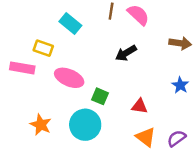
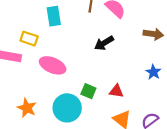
cyan rectangle: (70, 23) -> (54, 16), turned 42
green square: (100, 96) -> (88, 91), moved

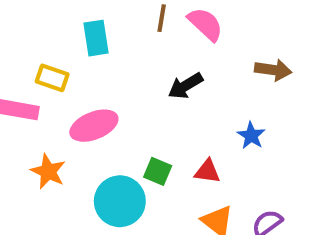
pink ellipse: (53, 65) -> (94, 126), turned -45
blue star: (153, 72) -> (251, 136), moved
orange star: (27, 108) -> (48, 171), moved

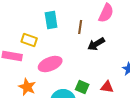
brown line: (162, 18) -> (80, 27), moved
pink semicircle: (205, 24) -> (106, 13), turned 72

